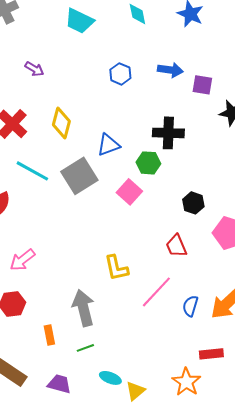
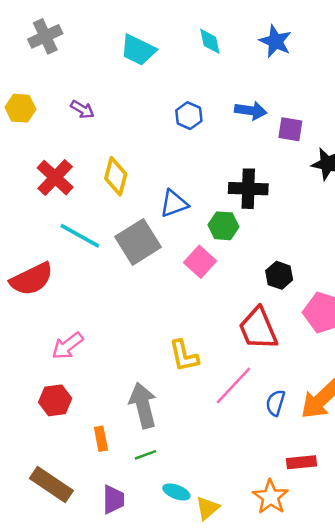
red trapezoid: (176, 246) -> (258, 329), size x1.5
purple trapezoid: (59, 384) -> (113, 499), turned 75

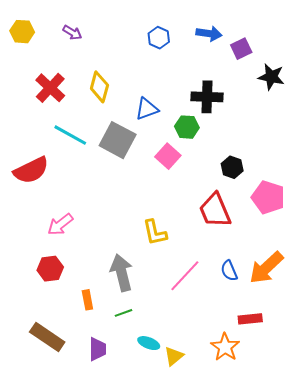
purple square: (290, 129) -> (241, 49), turned -35
gray square: (138, 242) -> (118, 140), turned -30
pink line: (233, 385) -> (185, 276), moved
blue semicircle: (275, 403) -> (229, 271), turned -40

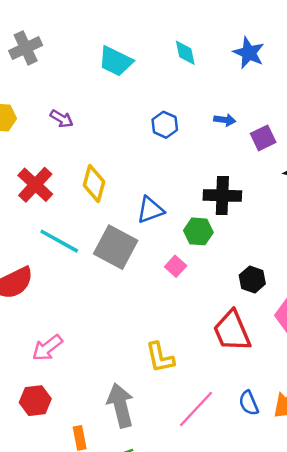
blue arrow: (209, 34) -> (225, 120), size x0.7
pink square: (168, 156) -> (176, 266), size x0.7

